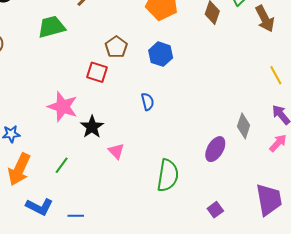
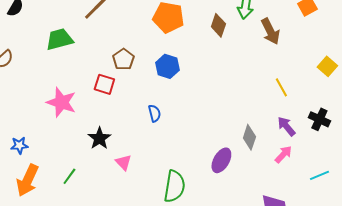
pink star: (63, 107) -> (61, 102), moved

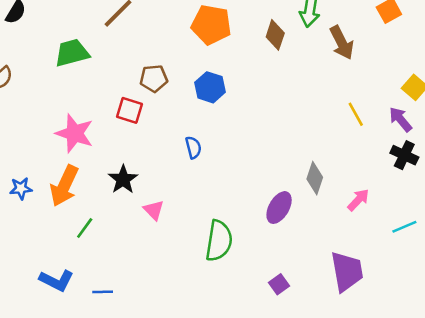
brown pentagon: (123, 59) -> (154, 78), turned 30
purple arrow: (286, 126) -> (400, 119), moved
orange arrow: (27, 180) -> (64, 186), moved

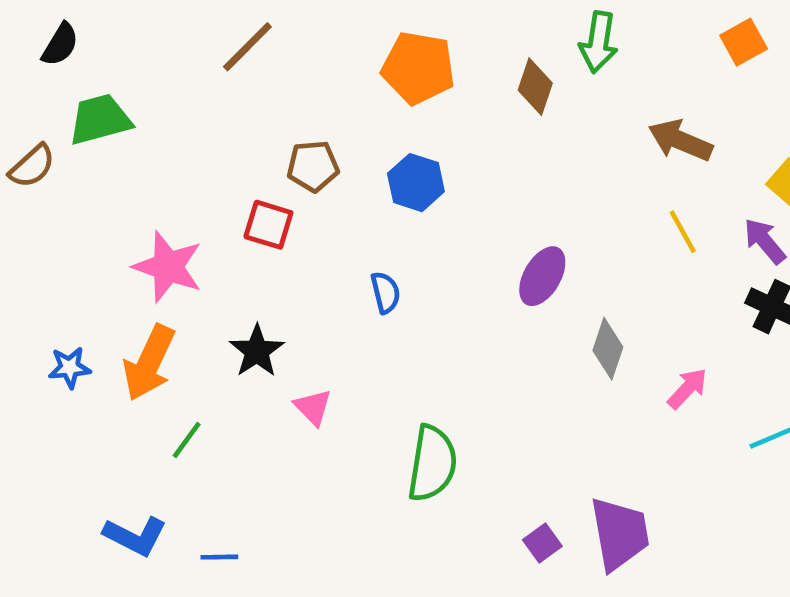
brown arrow: (342, 43) -> (680, 140), moved, turned 140
green trapezoid: (72, 53) -> (100, 119), moved
purple ellipse: (279, 208) -> (542, 276), moved
purple trapezoid: (347, 271) -> (620, 534), moved

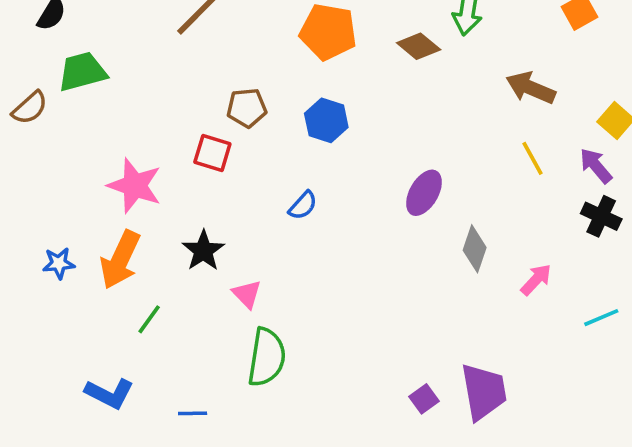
brown diamond: (535, 87) -> (419, 46), turned -69
blue semicircle: (385, 293) -> (303, 205), turned 56
green semicircle: (432, 463) -> (267, 357), moved
blue line: (219, 557) -> (193, 413), moved

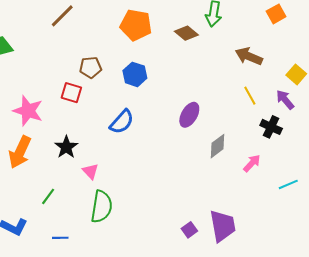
blue semicircle: (303, 205) -> (122, 122), size x1.5
black cross: (601, 216) -> (271, 127), moved
gray diamond: (475, 249) -> (218, 146), turned 35
green line: (149, 319) -> (48, 196), moved

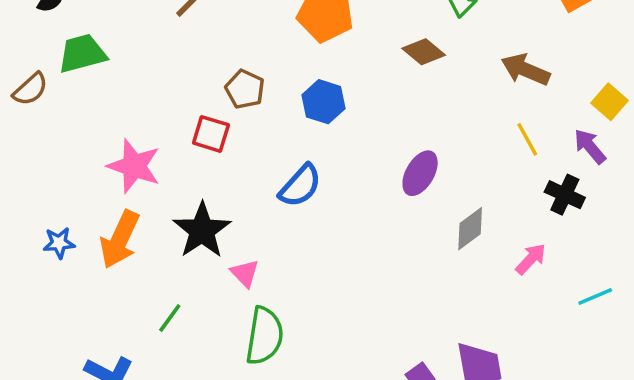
brown diamond: (186, 33) -> (424, 52), moved
brown pentagon: (90, 67) -> (245, 89), turned 30
black star: (66, 147) -> (202, 230), size x1.4

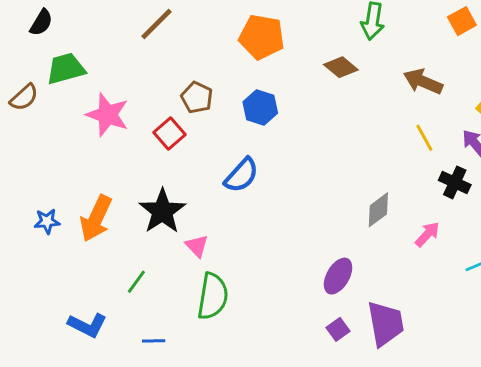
red square: (211, 134) -> (169, 133), turned 32
pink star: (134, 166) -> (108, 115), moved
purple ellipse: (420, 173) -> (338, 276), moved

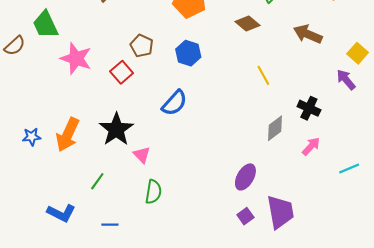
green trapezoid: (66, 69) -> (45, 25), turned -100
yellow line: (424, 138) -> (263, 75), moved
black cross: (455, 182) -> (309, 108), moved
green semicircle: (213, 296) -> (153, 192), size x0.7

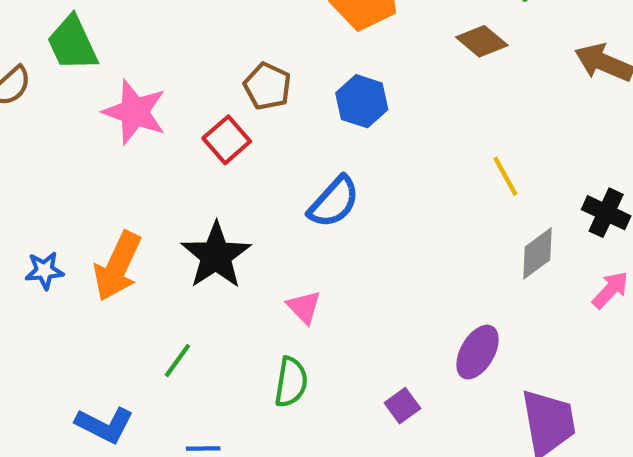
yellow line: (263, 75) -> (505, 176), moved
pink triangle: (142, 155) -> (304, 307), moved
purple square: (245, 216) -> (402, 406), moved

